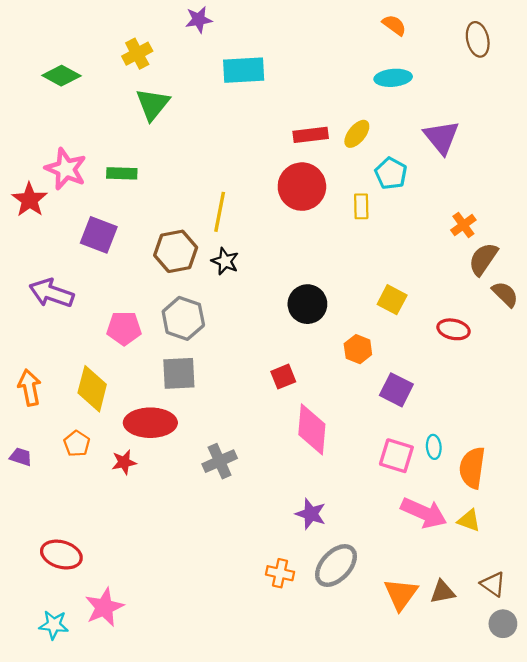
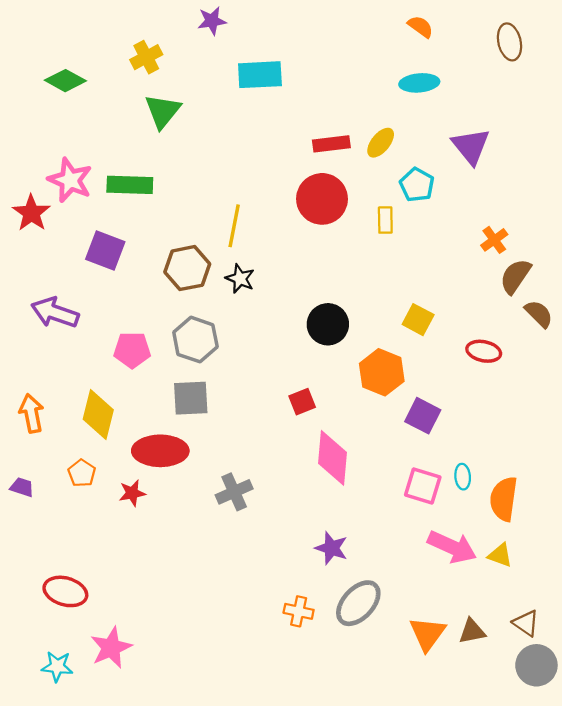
green rectangle: (122, 173) -> (130, 185), size x1.4
orange hexagon: (358, 349) -> (382, 372), size x1.5
gray circle: (503, 624) -> (536, 665), size x1.4

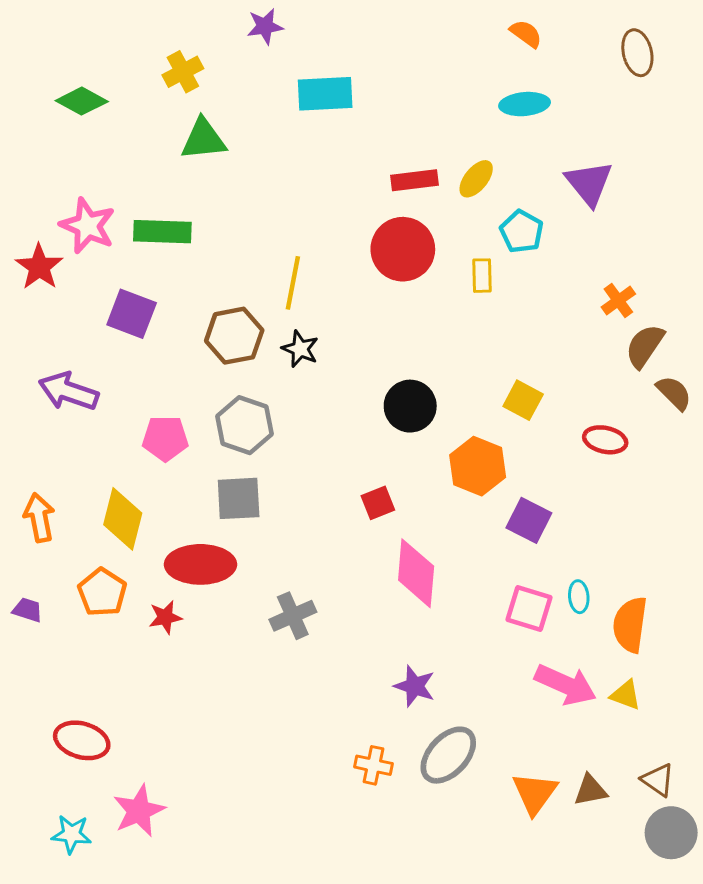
green triangle: (163, 111) -> (203, 139), turned 45
orange pentagon: (82, 473) -> (102, 592), size x1.4

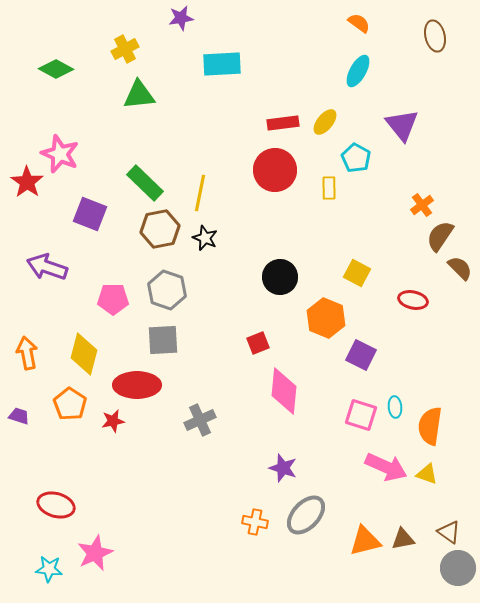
cyan ellipse: (525, 104) -> (358, 71), turned -56
green rectangle: (162, 232) -> (145, 183), moved, turned 42
orange triangle: (535, 793) -> (365, 541), turned 40

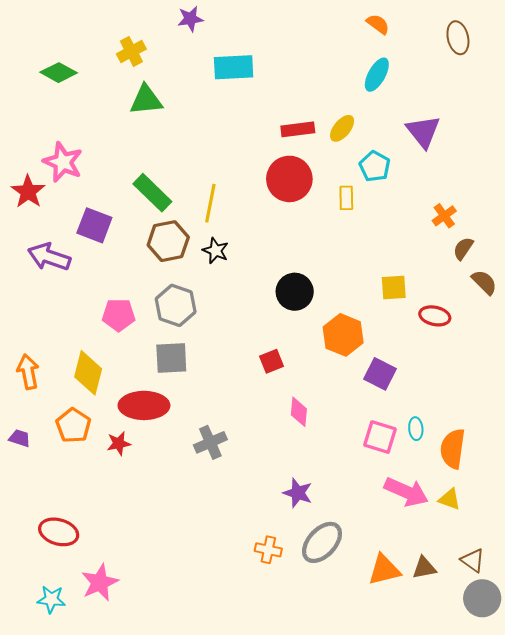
brown semicircle: (440, 236) -> (463, 248), size x0.7
purple arrow: (47, 267) -> (49, 257), moved
yellow square: (357, 273) -> (394, 287), moved, turned -32
pink diamond: (284, 391) -> (299, 412), size x0.6

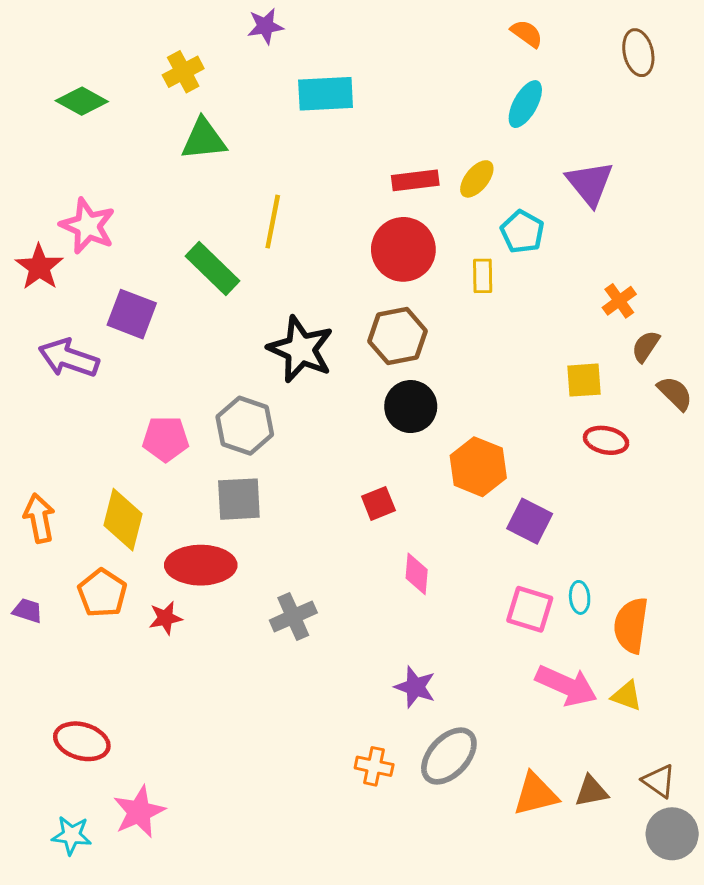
yellow line: (210, 203) -> (273, 222), moved
brown hexagon: (168, 241) -> (398, 336), moved
black star: (216, 251) -> (301, 349), size x1.8
yellow square: (394, 287) -> (584, 380), moved

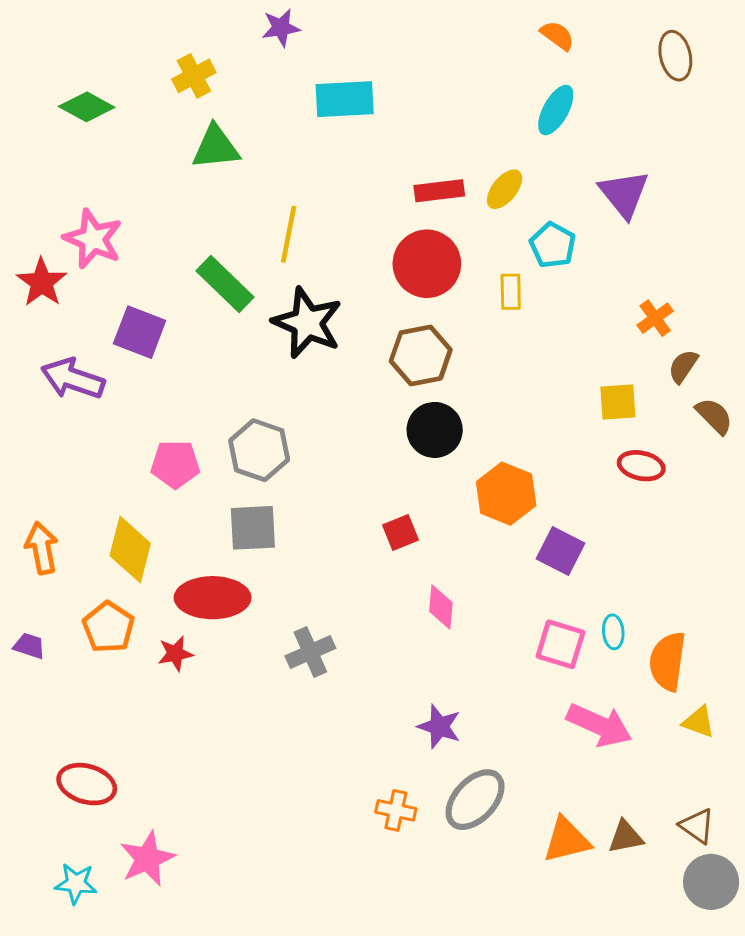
black star: (301, 349) -> (307, 323), moved
yellow triangle: (627, 696) -> (699, 722), moved

